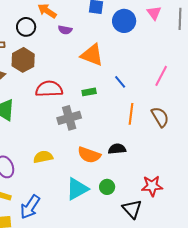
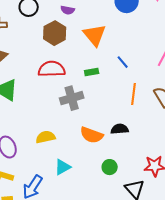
orange triangle: (92, 55) -> (95, 35), turned 30
brown hexagon: (23, 60) -> (55, 33), moved
cyan triangle: (77, 189) -> (63, 167), moved, size x0.7

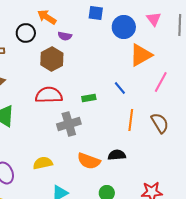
orange triangle: (95, 35) -> (141, 55), moved, turned 40

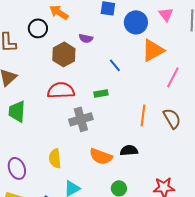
purple semicircle: (65, 36) -> (86, 38), moved
blue line: (120, 88) -> (115, 65), moved
yellow semicircle: (43, 163) -> (55, 158), turned -84

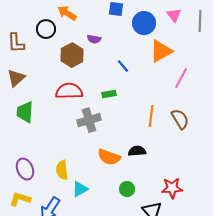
yellow semicircle: (55, 158) -> (62, 170), moved

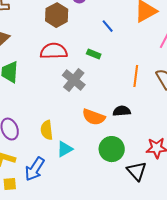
green rectangle: (109, 94) -> (94, 54), turned 32
gray cross: (89, 120) -> (74, 80), turned -35
green circle: (127, 189) -> (112, 149), size x1.6

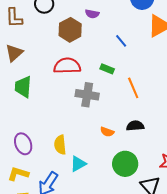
orange line: (136, 76) -> (133, 88), moved, turned -30
gray cross: (74, 80) -> (87, 95), turned -30
orange semicircle: (94, 117) -> (107, 132), size x0.6

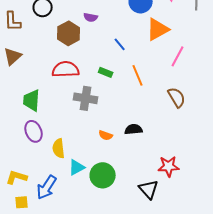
green trapezoid: (23, 87) -> (32, 100), moved
orange line: (133, 88) -> (138, 75), moved
purple ellipse: (23, 144) -> (34, 131), moved
green circle: (125, 164) -> (103, 175), moved

